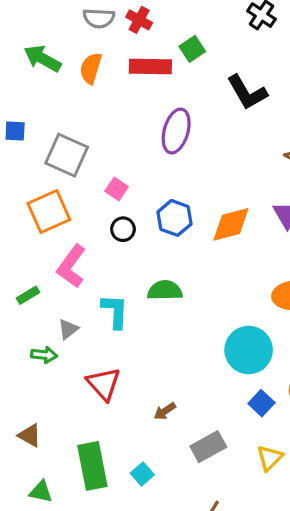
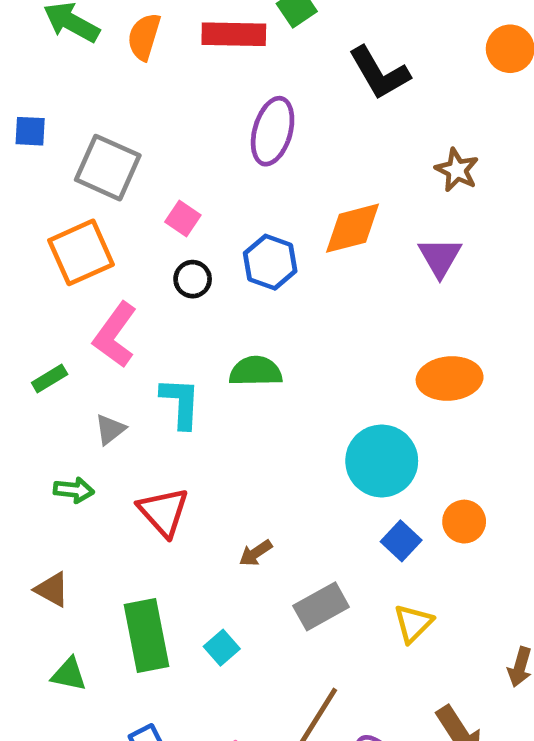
orange diamond: (231, 224) -> (353, 228), moved
green arrow: (44, 355) -> (74, 490), moved

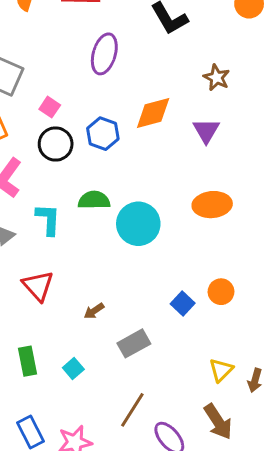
black circle: (193, 279) -> (56, 144), size x1.5
cyan circle: (382, 461) -> (138, 224), moved
yellow triangle: (413, 623) -> (221, 370), moved
green rectangle: (147, 635) -> (28, 361), size x0.7

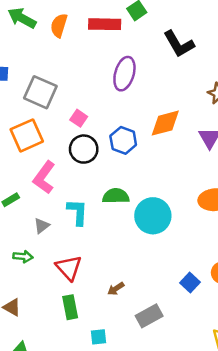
green rectangle: (28, 361) -> (70, 307), moved
cyan square: (73, 368) -> (98, 337), turned 35

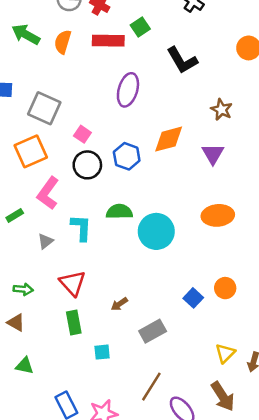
green arrow: (23, 257) -> (23, 289), moved

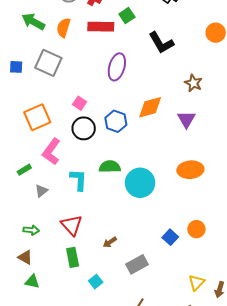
gray square: (44, 108) -> (48, 63), moved
gray triangle: (45, 241) -> (41, 191), moved
cyan square: (102, 352) -> (96, 282), turned -32
green triangle: (25, 366) -> (32, 282), moved

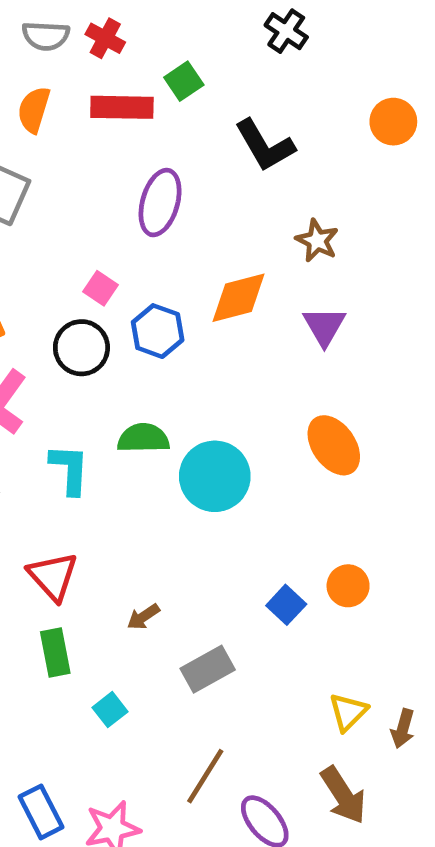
brown star: (193, 83) -> (317, 241), moved
pink square: (80, 103) -> (100, 288), moved
orange ellipse: (190, 170) -> (334, 445), turned 60

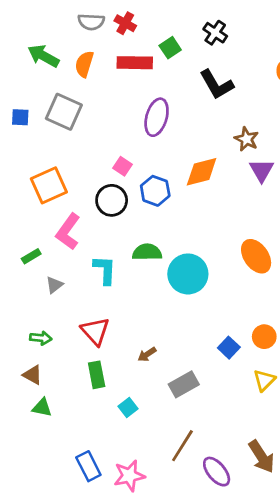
black cross: (286, 31) -> (215, 33), moved
purple triangle: (324, 326) -> (262, 170), moved
yellow triangle: (348, 712) -> (264, 380), moved

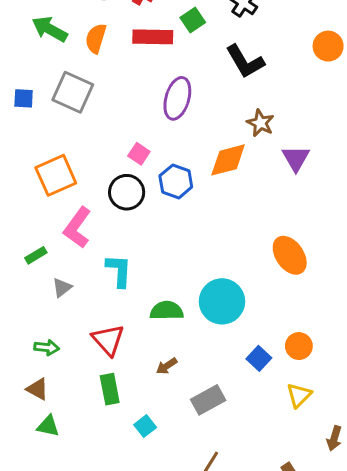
brown star: (247, 139) -> (260, 123), moved
green semicircle: (147, 252) -> (167, 311), moved
cyan circle: (188, 274) -> (222, 301), moved

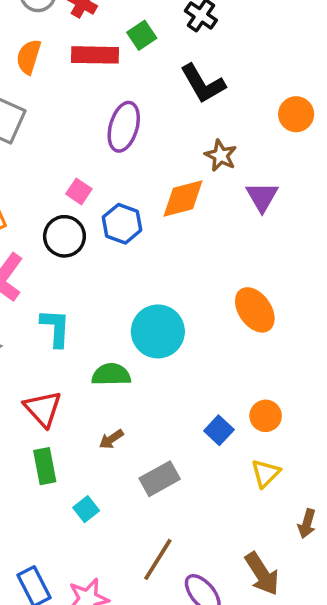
orange circle: (328, 46) -> (296, 114), moved
cyan circle: (222, 301) -> (158, 331), moved

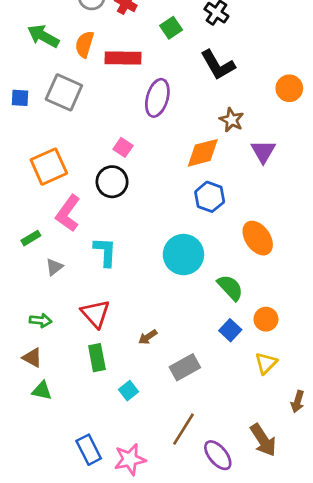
red rectangle: (95, 55) -> (123, 58), moved
blue hexagon: (122, 224) -> (210, 197), moved
green semicircle: (111, 375) -> (230, 288), moved, turned 48

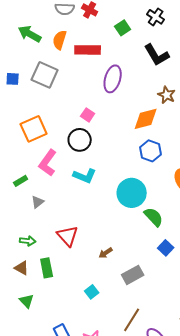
cyan L-shape: (105, 252) -> (85, 176), moved, turned 110
green semicircle: (230, 288) -> (154, 217), moved
green rectangle: (97, 358) -> (47, 268), moved
green triangle: (42, 391) -> (27, 301), moved, turned 35

